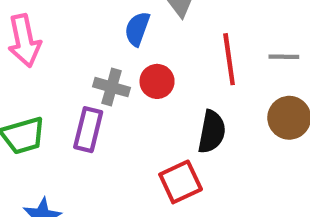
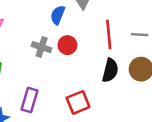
purple rectangle: (88, 130) -> (30, 100), moved
black semicircle: (212, 132) -> (110, 70), moved

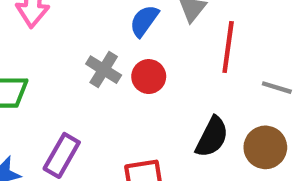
red line: (109, 35) -> (228, 47), moved

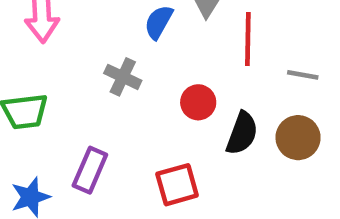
red circle: (149, 77) -> (198, 102), moved

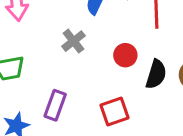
gray cross: (123, 77) -> (74, 41), turned 30

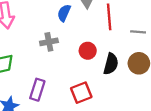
gray cross: (74, 41) -> (49, 42), turned 30

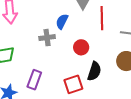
blue semicircle: (64, 13) -> (62, 21), moved
black semicircle: (111, 64) -> (94, 71), moved

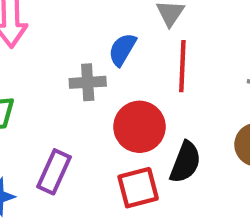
red line: (102, 18) -> (182, 66), moved
red circle: (81, 47) -> (140, 127), moved, size x1.5

